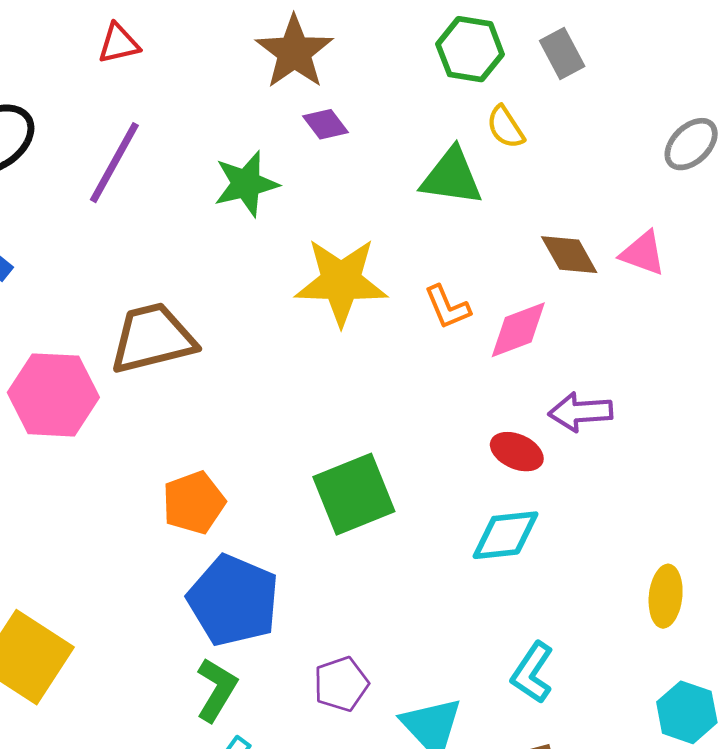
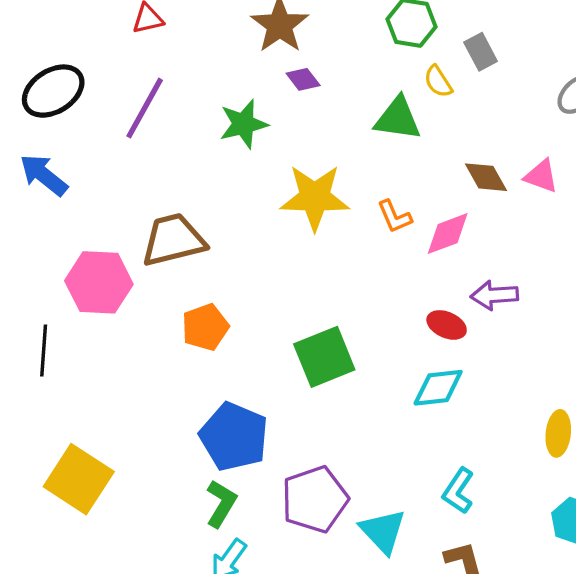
gray rectangle: (562, 53) -> (481, 52), moved
orange pentagon: (194, 503) -> (205, 327), moved
purple pentagon: (341, 684) -> (315, 499), size x1.6

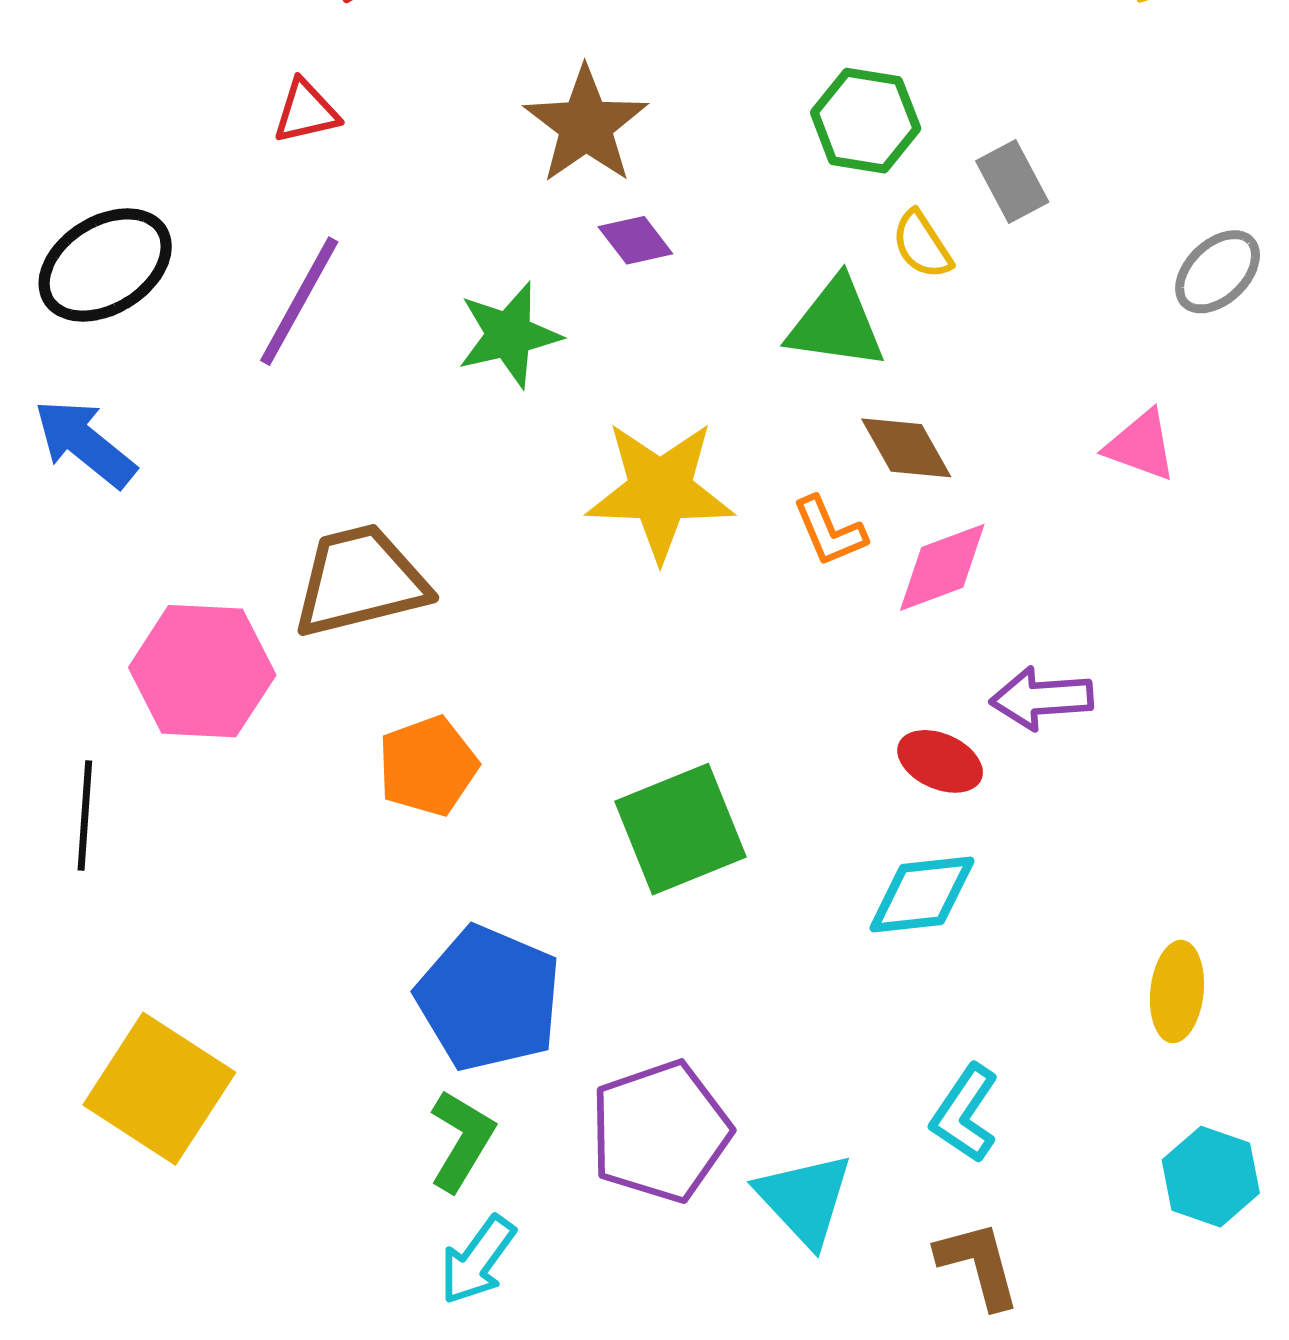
brown diamond: (486, 177) -> (906, 448), moved

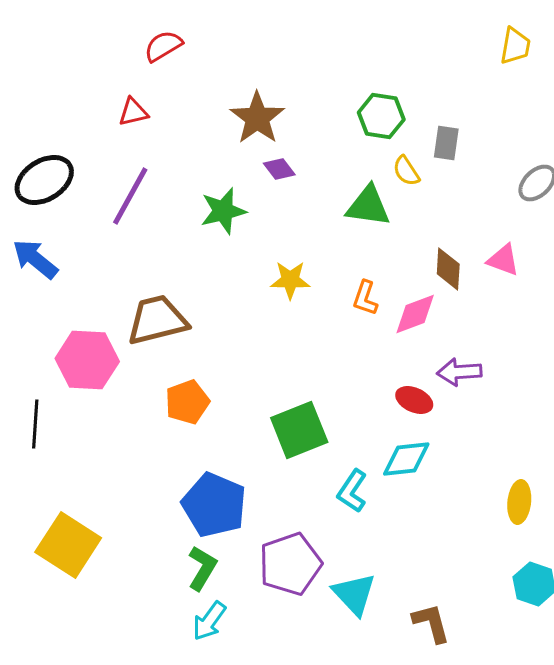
gray rectangle: (1012, 182) -> (446, 143), turned 36
brown diamond: (906, 448) -> (448, 269), moved, turned 33
yellow star: (660, 491) -> (290, 280), size x0.6
orange L-shape: (829, 531) -> (365, 298), turned 42
cyan L-shape: (965, 1113) -> (352, 491), moved

